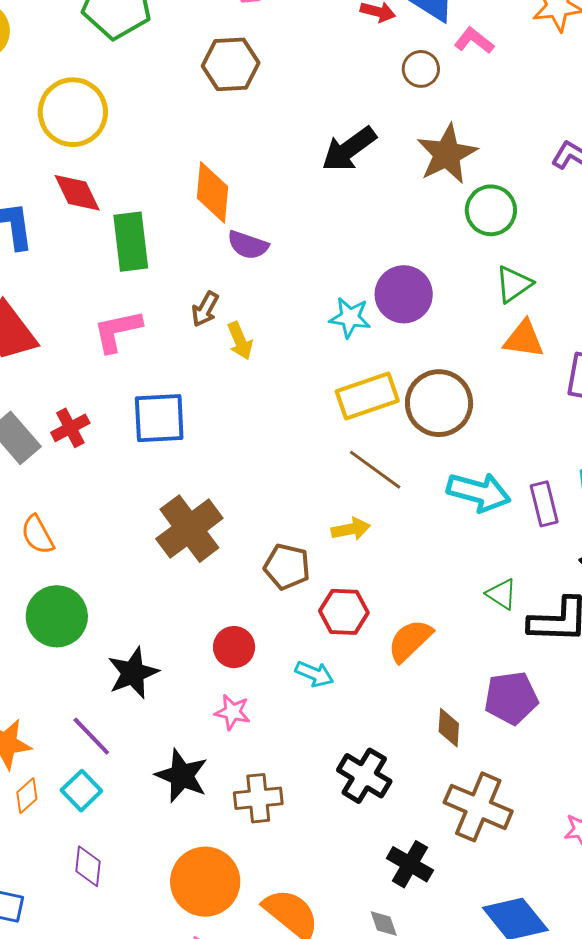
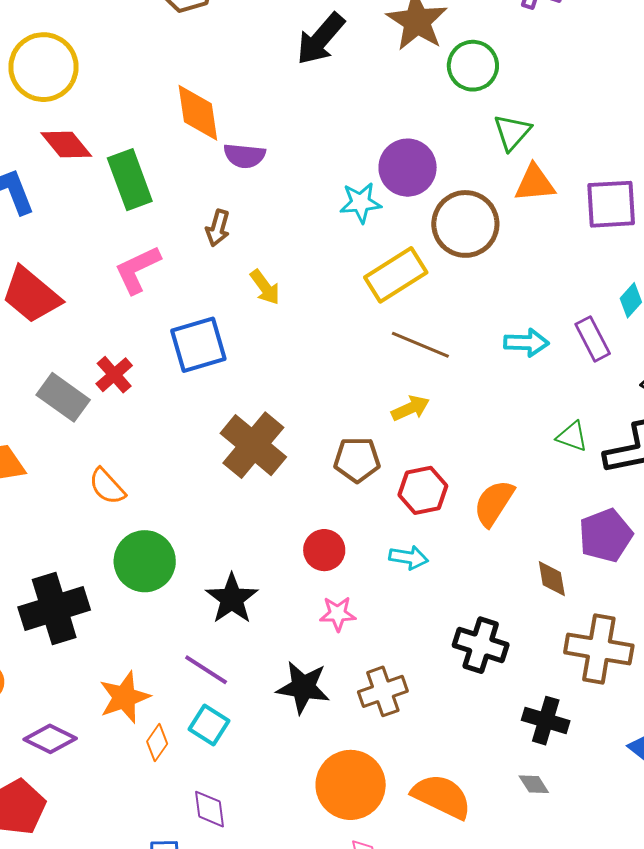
yellow arrow: (240, 341) -> (265, 287), moved
brown circle: (439, 403) -> (465, 224), moved
cyan arrow: (479, 492) -> (526, 343), size x0.7
purple diamond: (88, 866) -> (210, 809), moved

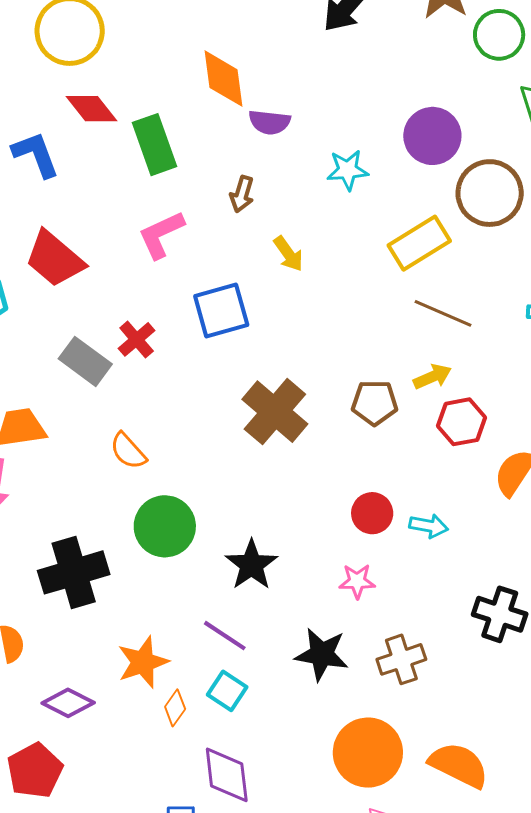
cyan star: (361, 203) -> (348, 170), moved
brown pentagon: (357, 460) -> (375, 403), moved
red hexagon: (423, 490) -> (461, 422), moved
red circle: (324, 550) -> (372, 513), moved
purple diamond: (210, 809) -> (227, 775), size x1.5

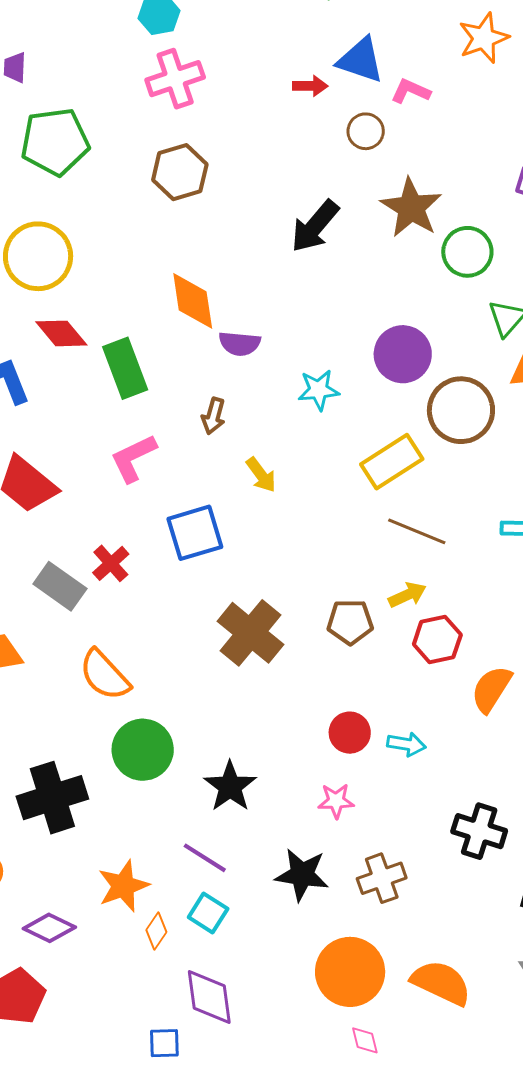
orange semicircle: (128, 451) -> (105, 675), size x1.4

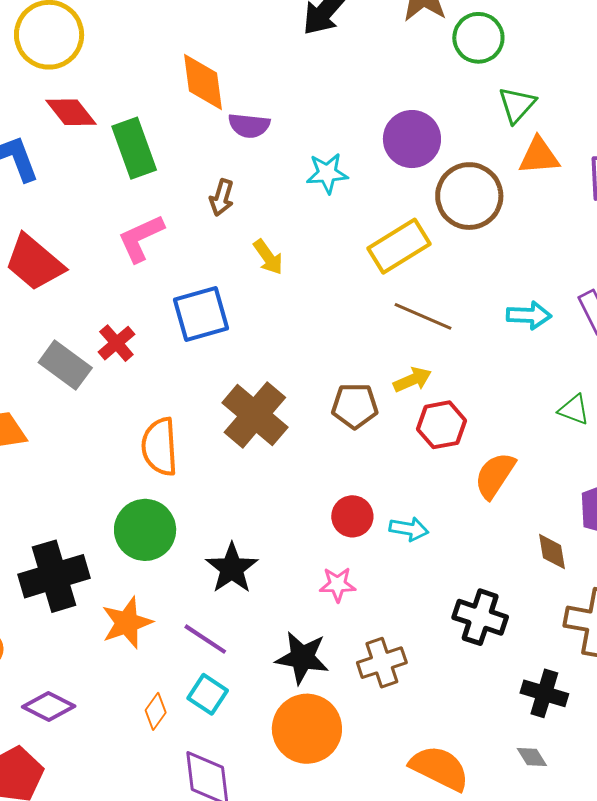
orange semicircle: (105, 675) -> (160, 447), moved, turned 38
orange star: (123, 886) -> (127, 623), moved
orange circle: (350, 972) -> (307, 729), moved

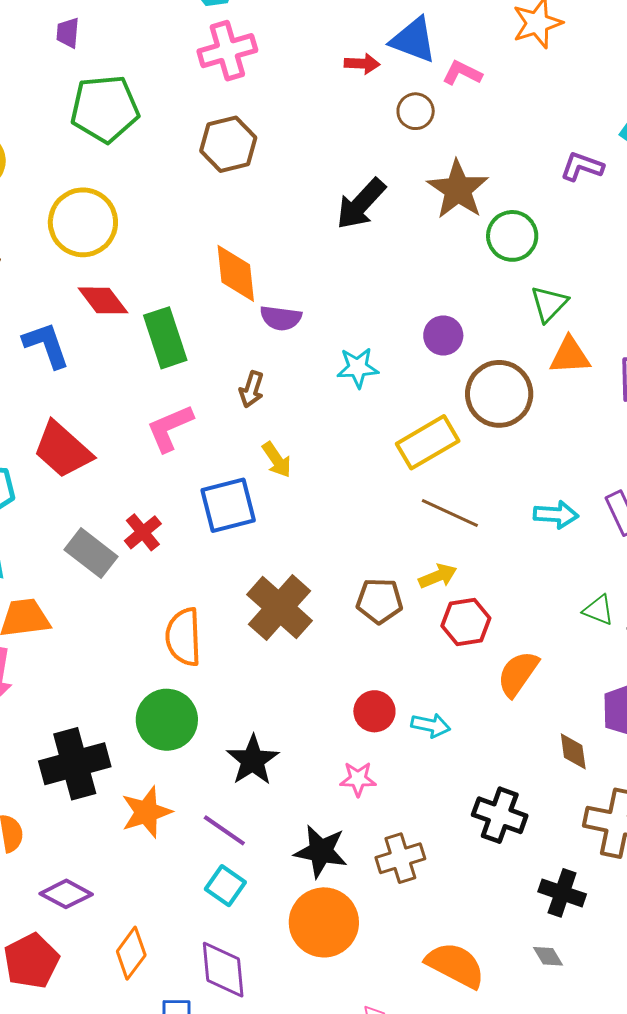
purple circle: (412, 139) -> (443, 336), size x0.7
yellow arrow: (268, 257) -> (277, 460), moved
orange diamond: (156, 711) -> (131, 953), moved, size x1.4

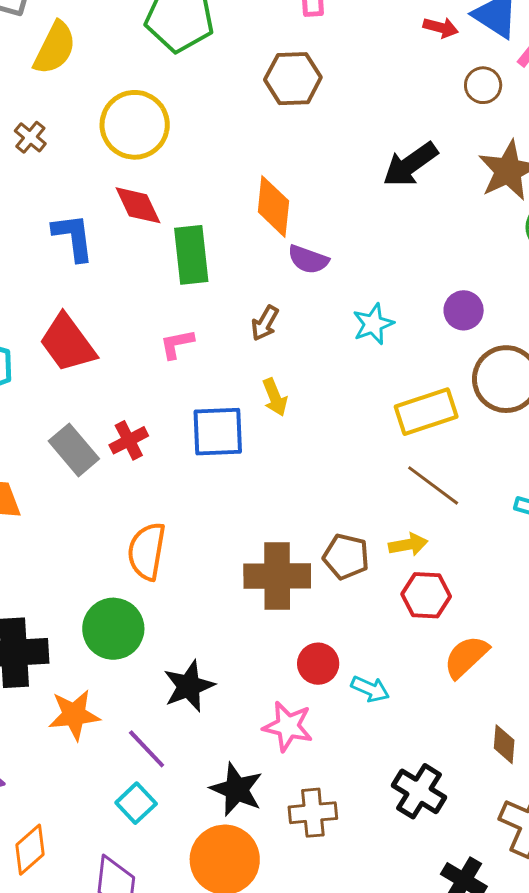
cyan star: (358, 368) -> (373, 324), turned -30
pink L-shape: (170, 428) -> (177, 344), size x0.7
brown cross: (279, 608) -> (277, 576), moved, turned 36
pink star: (358, 779) -> (288, 726), size x1.4

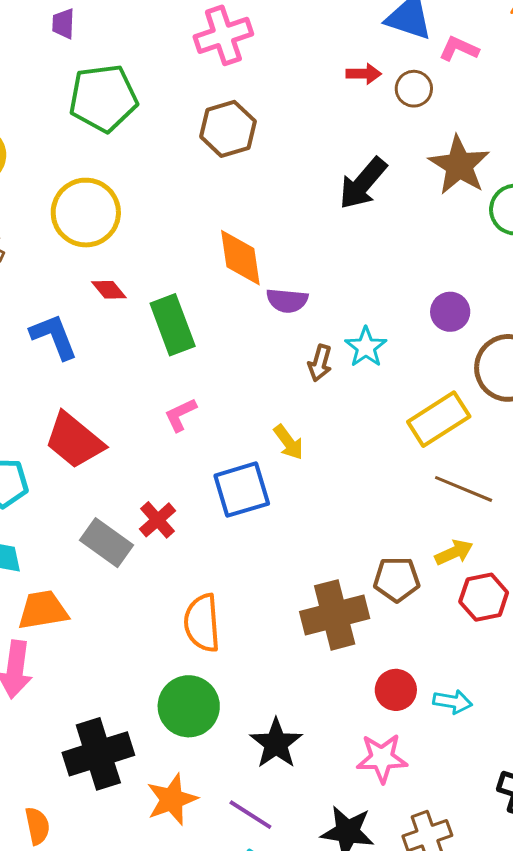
red arrow: (441, 28) -> (364, 74), moved
red diamond: (138, 205) -> (109, 290), size x0.7
brown arrow: (265, 323) -> (320, 363), moved

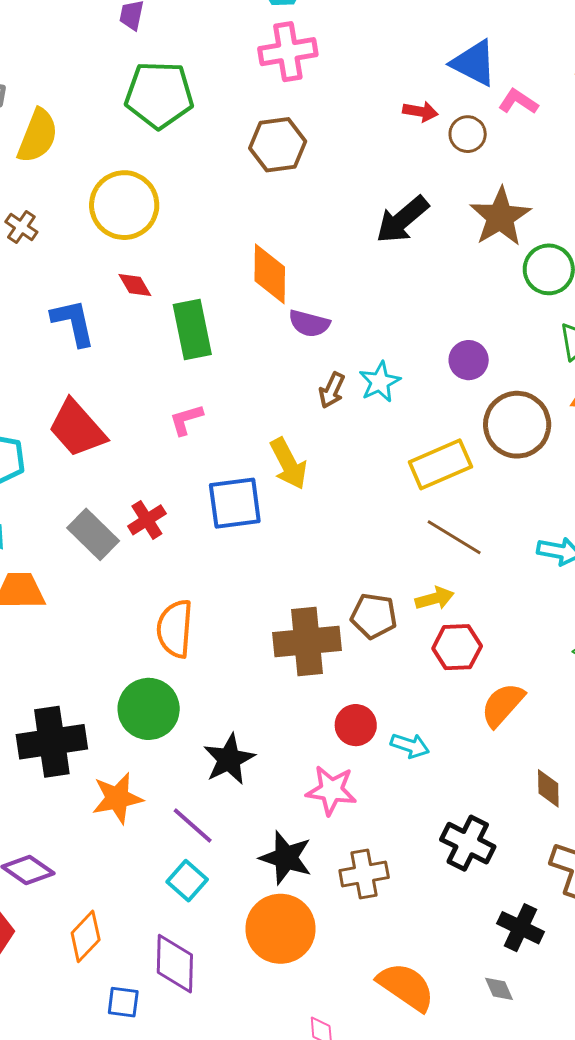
yellow arrow: (288, 442) -> (288, 464), size x1.4

